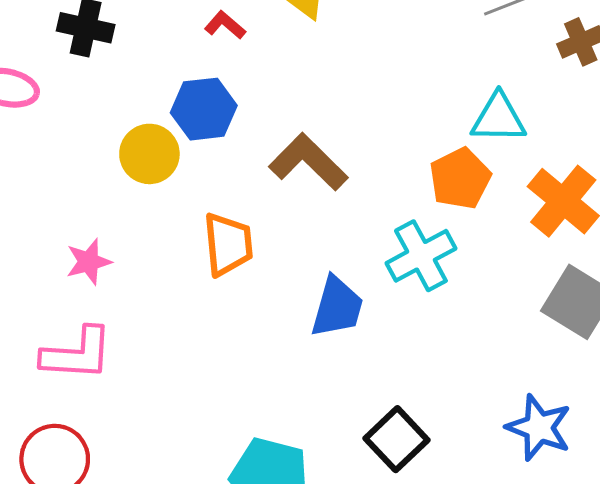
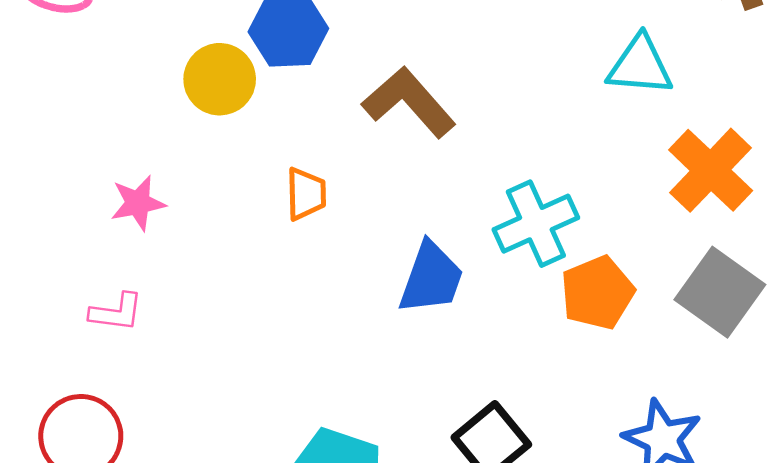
orange pentagon: (460, 179) -> (597, 293), moved
orange trapezoid: (228, 244) -> (306, 194), size x0.7
pink L-shape: (77, 354) -> (116, 312), size x0.6

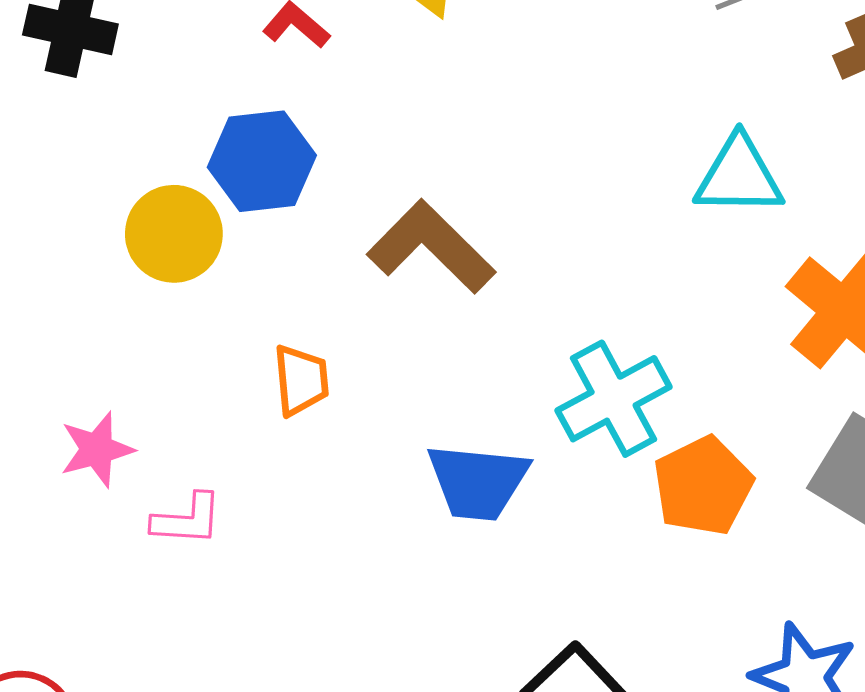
pink star: (138, 203) -> (97, 449), moved
blue trapezoid: (431, 278) -> (478, 482), turned 80
pink L-shape: (116, 312) -> (187, 520), moved

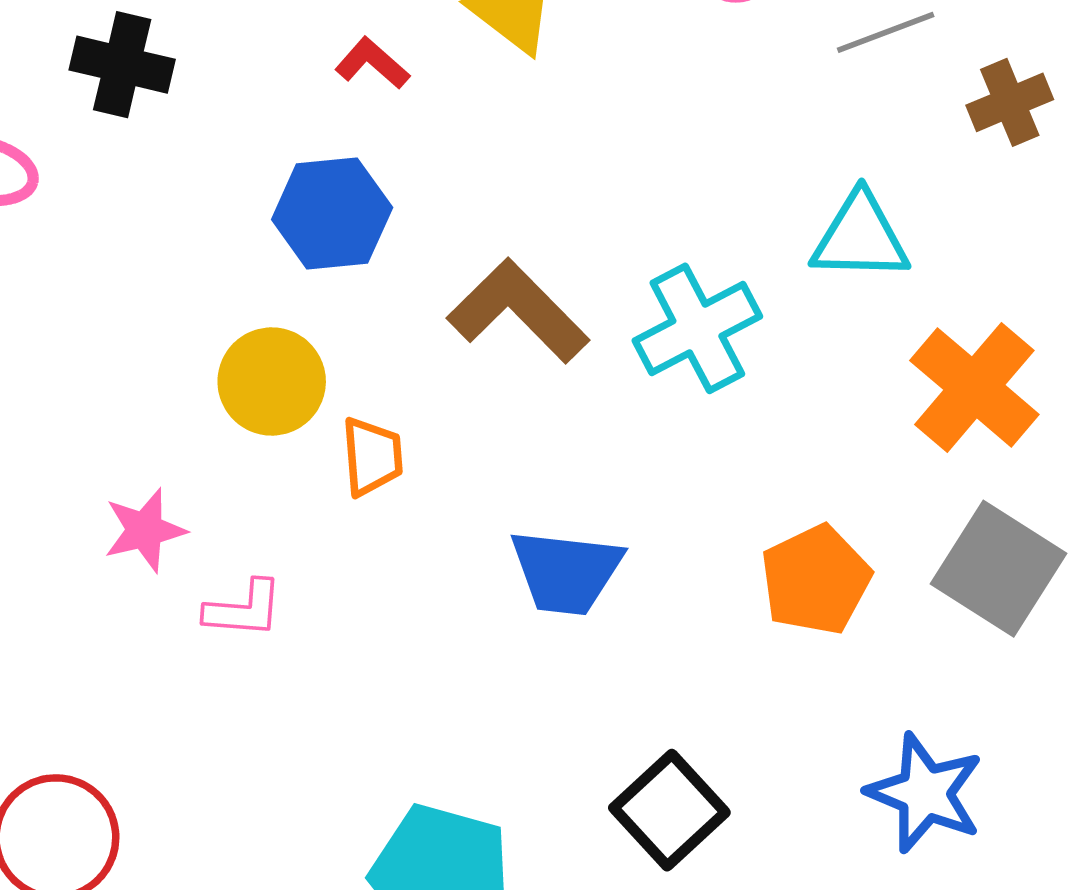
yellow circle: (174, 234) -> (272, 381), moved
cyan cross: (614, 399) -> (697, 328), moved

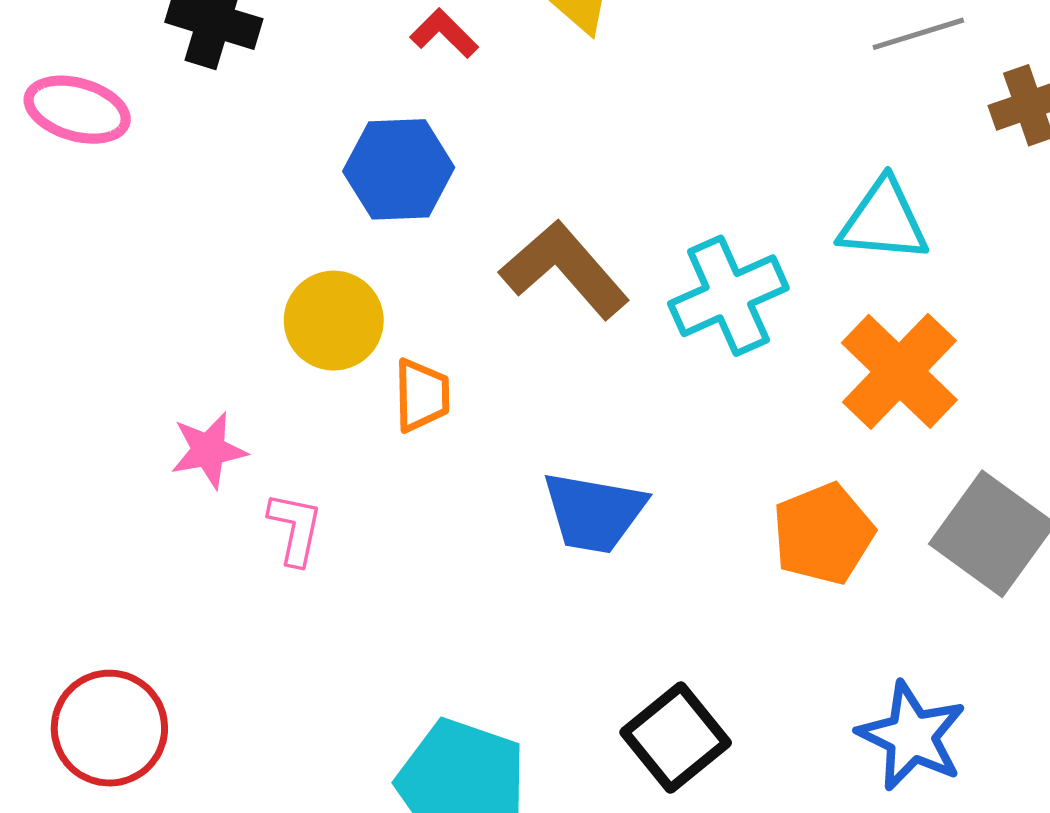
orange cross: (974, 387) -> (899, 371), moved
pink L-shape: (244, 609) -> (295, 529), turned -86

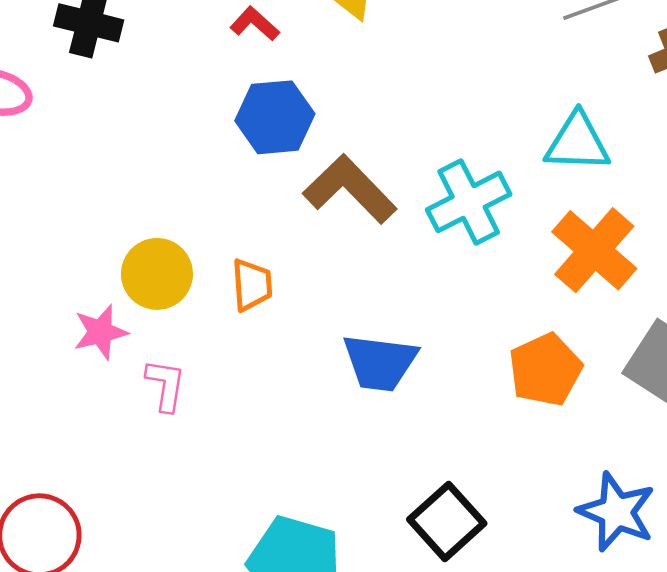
blue hexagon: (399, 169) -> (275, 117), moved
yellow circle: (334, 321) -> (157, 274), moved

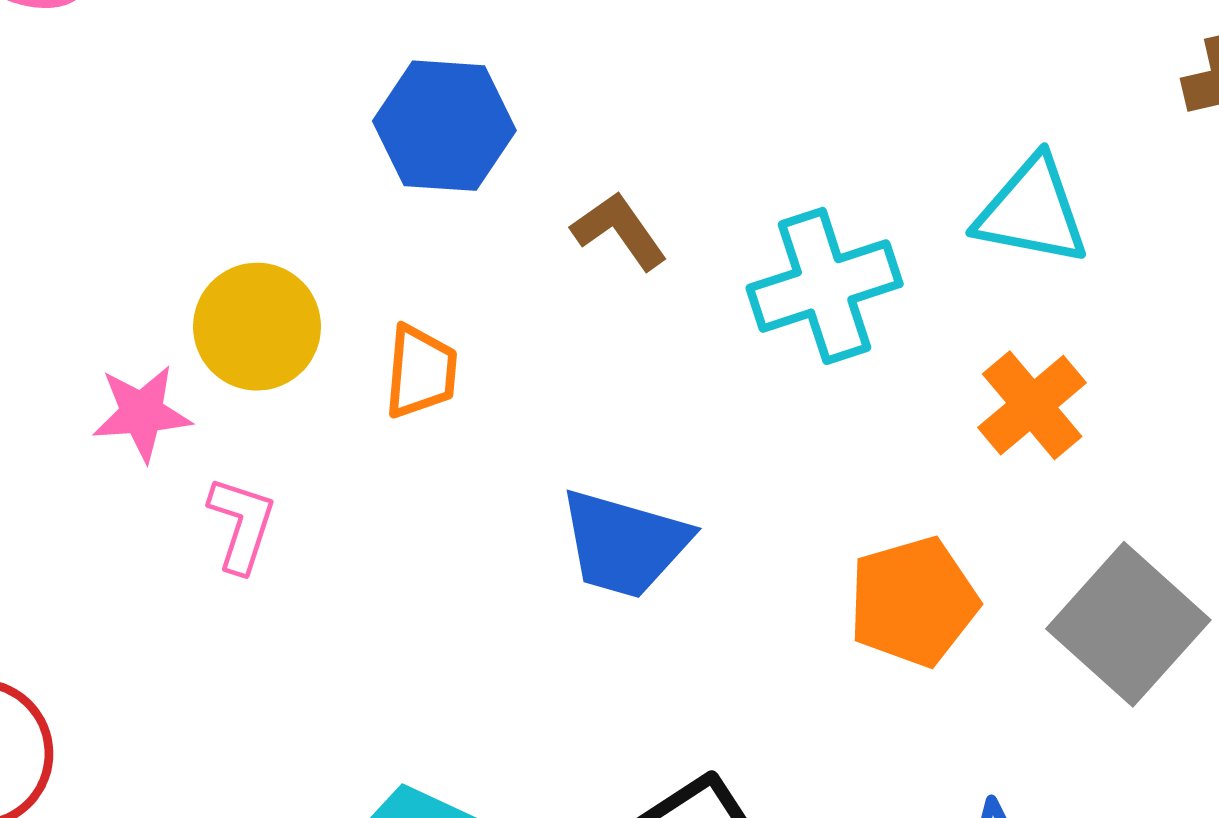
blue hexagon: (275, 117) -> (444, 126), moved
brown L-shape: (350, 189) -> (619, 231), size x0.6
orange cross: (594, 250) -> (1032, 405), size x0.7

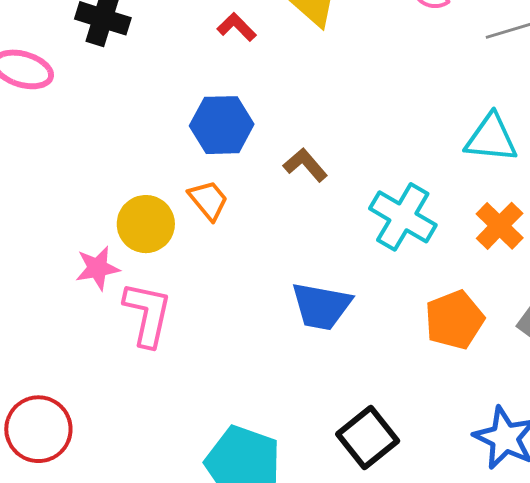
cyan cross: (825, 286) -> (403, 217), moved, turned -36
orange trapezoid: (421, 372) -> (208, 200), moved, turned -39
pink L-shape: (242, 524) -> (147, 314), size x1.5

